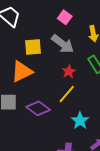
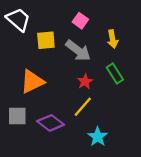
yellow square: (33, 47) -> (46, 40), moved

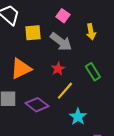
green rectangle: (115, 74) -> (93, 72), moved
red star: (85, 82) -> (58, 69), moved

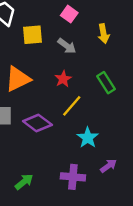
gray arrow: (61, 42) -> (67, 46), size x0.7

